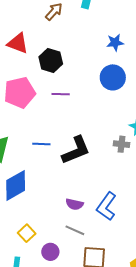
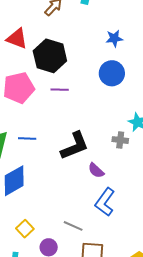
black hexagon: (51, 60) -> (50, 56), size x1.4
blue line: (41, 144) -> (27, 139), moved
purple semicircle: (74, 204) -> (96, 170), moved, turned 30

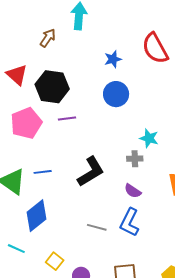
red triangle: (17, 39) -> (17, 75), turned 30
purple semicircle: (96, 170) -> (133, 191), moved
gray line: (73, 226) -> (97, 227), moved

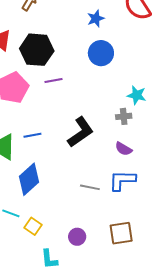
blue L-shape: (129, 222) -> (122, 180), turned 68
yellow square: (55, 261) -> (33, 226), moved

